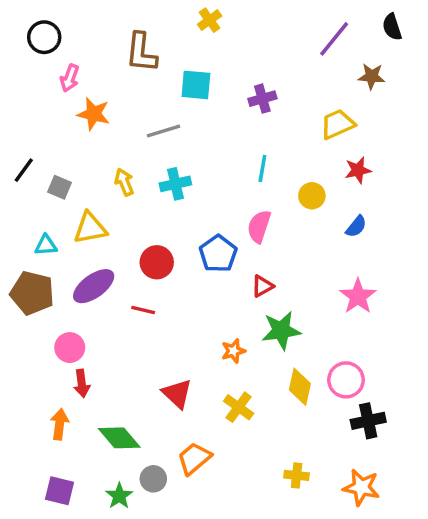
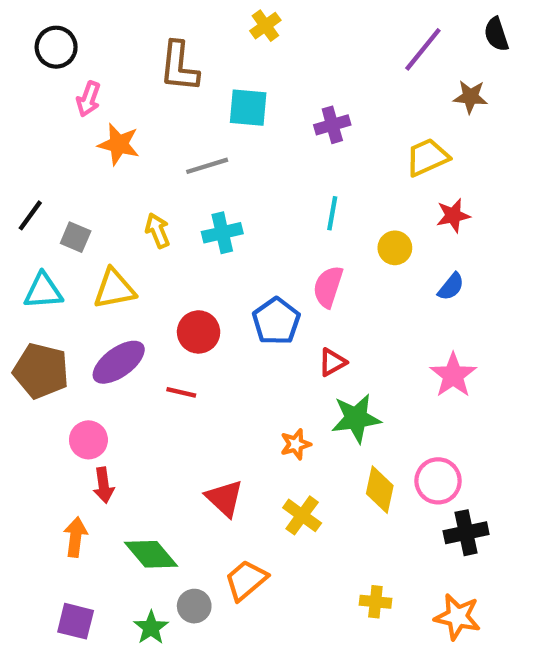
cyan triangle: (46, 245) -> (43, 291), moved, size x1.4

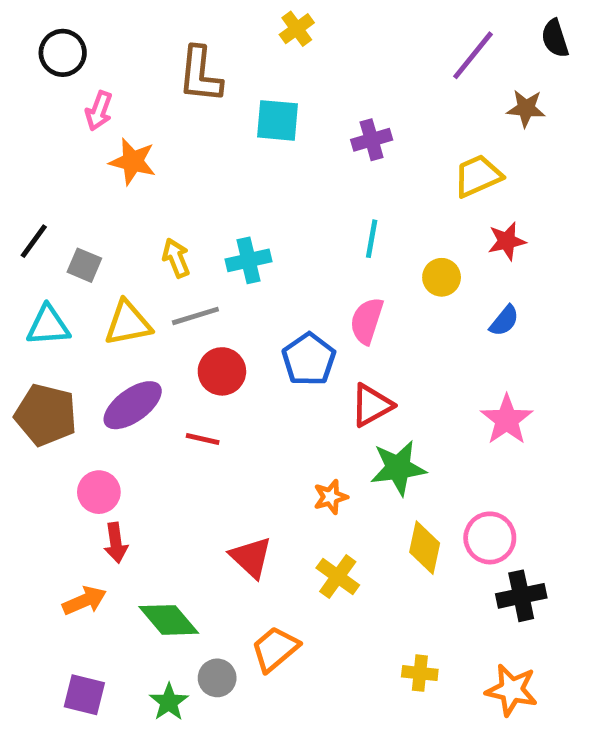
gray line: (207, 166) -> (195, 316), moved
red triangle: (332, 362) -> (372, 405), size x1.4
orange arrow: (76, 537) -> (84, 601), turned 60

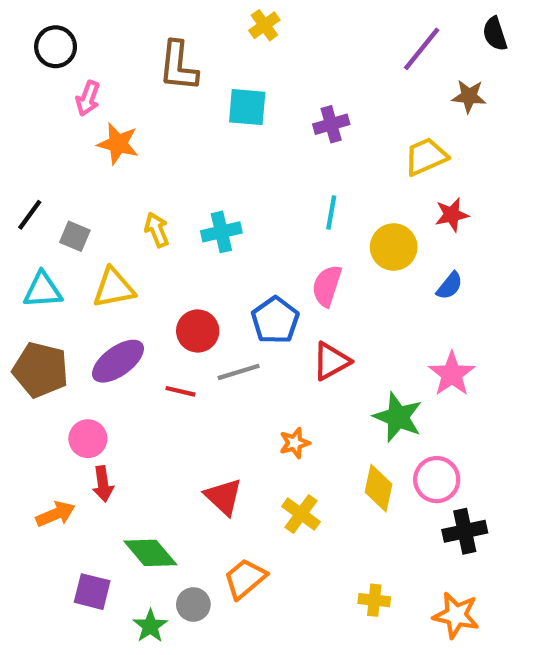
yellow circle: (442, 277) -> (394, 247), size x1.4
gray line: (195, 316) -> (239, 372), moved
green star: (398, 468) -> (398, 417), moved, turned 30
orange arrow: (84, 601) -> (56, 514), moved
purple square: (84, 695) -> (92, 592), moved

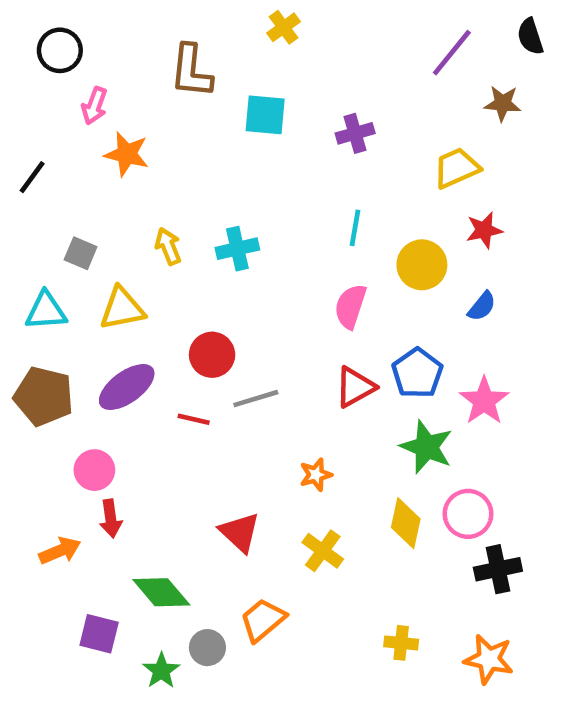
black line: (30, 215) -> (32, 177), moved
blue pentagon: (275, 320) -> (417, 373), moved

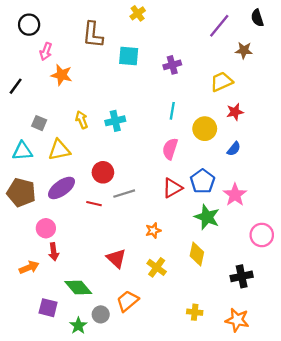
pink circle: (468, 514) -> (262, 235), moved

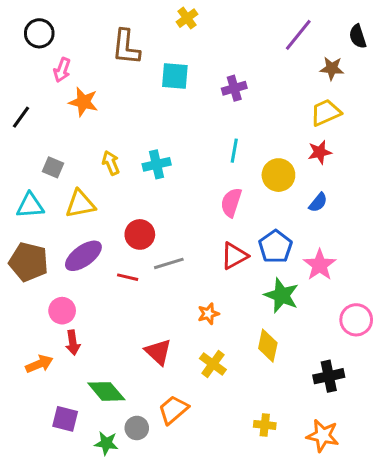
black semicircle: (257, 18) -> (358, 36), moved
yellow trapezoid: (222, 82) -> (326, 113), moved
green star: (78, 326) -> (106, 443), turned -30

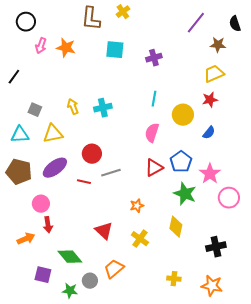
brown L-shape: (126, 47) -> (91, 19), moved
orange star: (83, 102) -> (66, 48), moved
pink circle: (356, 320) -> (229, 198), moved

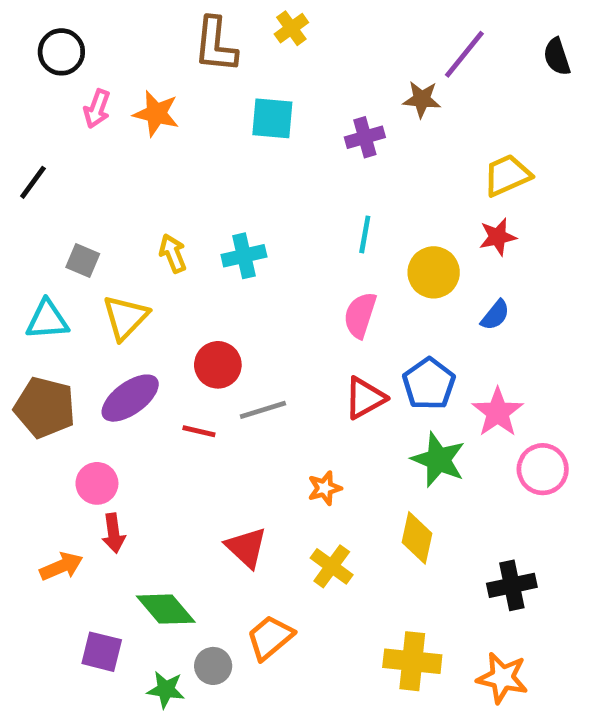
brown star: (218, 45) -> (422, 99), moved
yellow triangle: (53, 134) -> (125, 317), turned -35
yellow cross: (174, 279) -> (412, 661), size x1.6

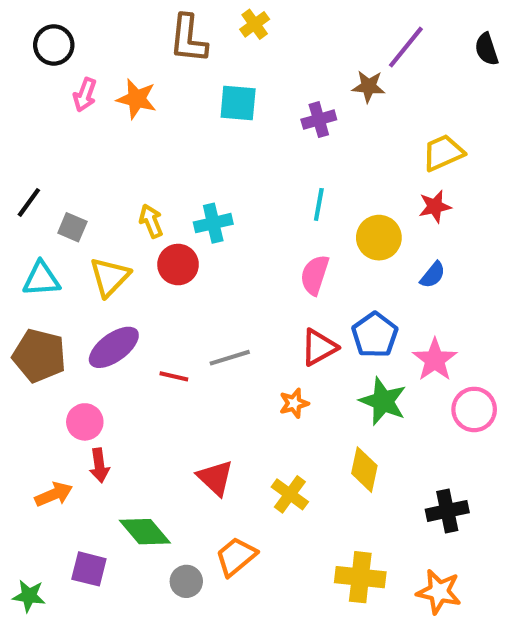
black line: (33, 182) -> (29, 202), moved
red circle: (218, 365) -> (178, 265), moved
orange star: (325, 488) -> (294, 403), moved
green star: (166, 690) -> (29, 596), moved

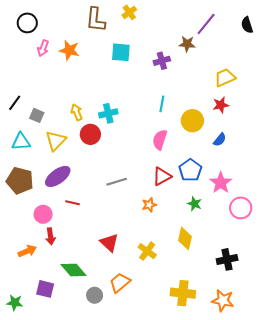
red line: (174, 376) -> (73, 203), moved
green star: (383, 401) -> (194, 204), size x0.6

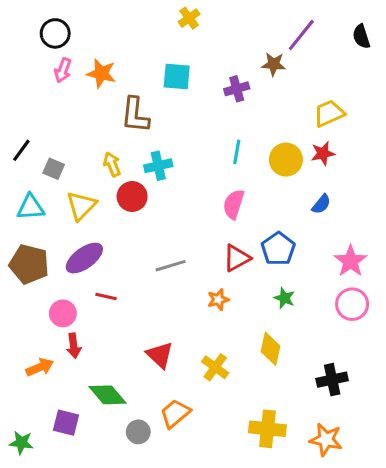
brown L-shape: (96, 20) -> (135, 115), moved
black circle: (27, 23) -> (55, 33), moved
yellow circle: (192, 121) -> (286, 160), moved
pink star: (221, 183) -> (351, 261), moved

